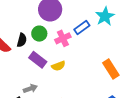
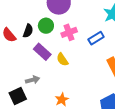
blue rectangle: (82, 28) -> (96, 38), moved
yellow semicircle: (58, 66) -> (62, 59), turned 72

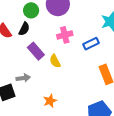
green circle: (46, 26) -> (31, 10), moved

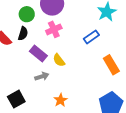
pink cross: (65, 35) -> (54, 29), moved
gray arrow: (23, 78) -> (42, 76), moved

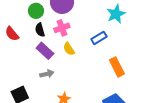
black semicircle: (23, 34) -> (40, 30), moved, turned 144
yellow semicircle: (59, 60) -> (69, 49), moved

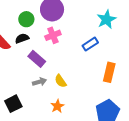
black semicircle: (40, 30) -> (22, 38), moved, turned 88
yellow semicircle: (69, 49) -> (61, 81), moved
orange rectangle: (117, 67) -> (109, 72), turned 42

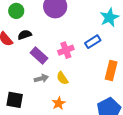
green circle: (26, 19) -> (16, 11), moved
pink cross: (53, 35) -> (66, 50), moved
black square: (13, 104) -> (15, 100), turned 36

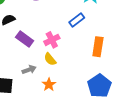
pink cross: (66, 50) -> (52, 40), moved
gray arrow: (41, 78) -> (29, 70), moved

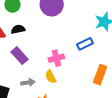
purple rectangle: (25, 39) -> (20, 56), moved

